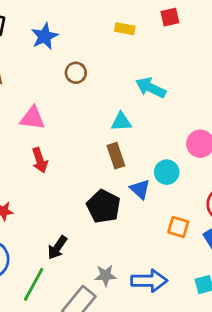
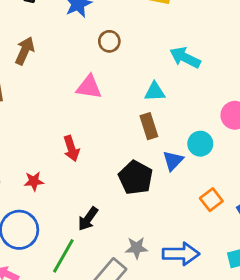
pink triangle: (32, 118) -> (89, 87), moved
red arrow: (40, 160) -> (71, 148), moved
blue triangle: (140, 189) -> (173, 161), turned 30
orange square: (178, 227) -> (211, 200), turned 35

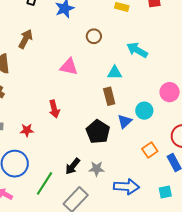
brown circle: (109, 41) -> (94, 36), moved
black arrow: (88, 219) -> (73, 166), moved
gray star: (137, 248) -> (97, 169), moved

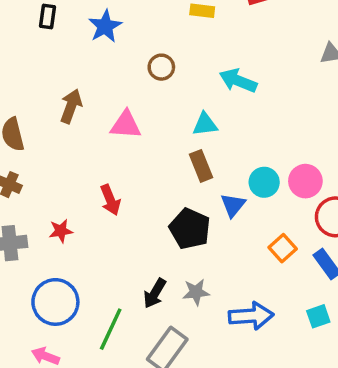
brown arrow: (26, 39) -> (71, 106), moved
pink circle: (170, 92) -> (305, 181), moved
red star: (27, 130) -> (61, 231), moved

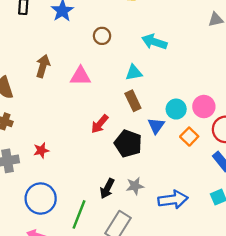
red arrow: (110, 200) -> (100, 124), moved, turned 66
orange square: (283, 248) -> (189, 137), moved

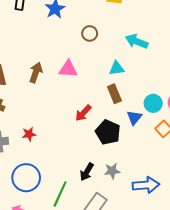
brown arrow: (43, 66) -> (36, 73), moved

